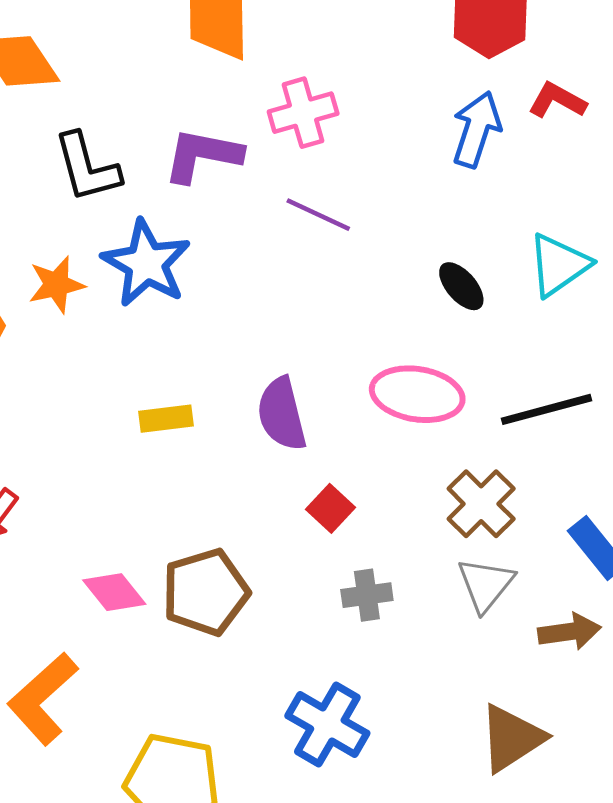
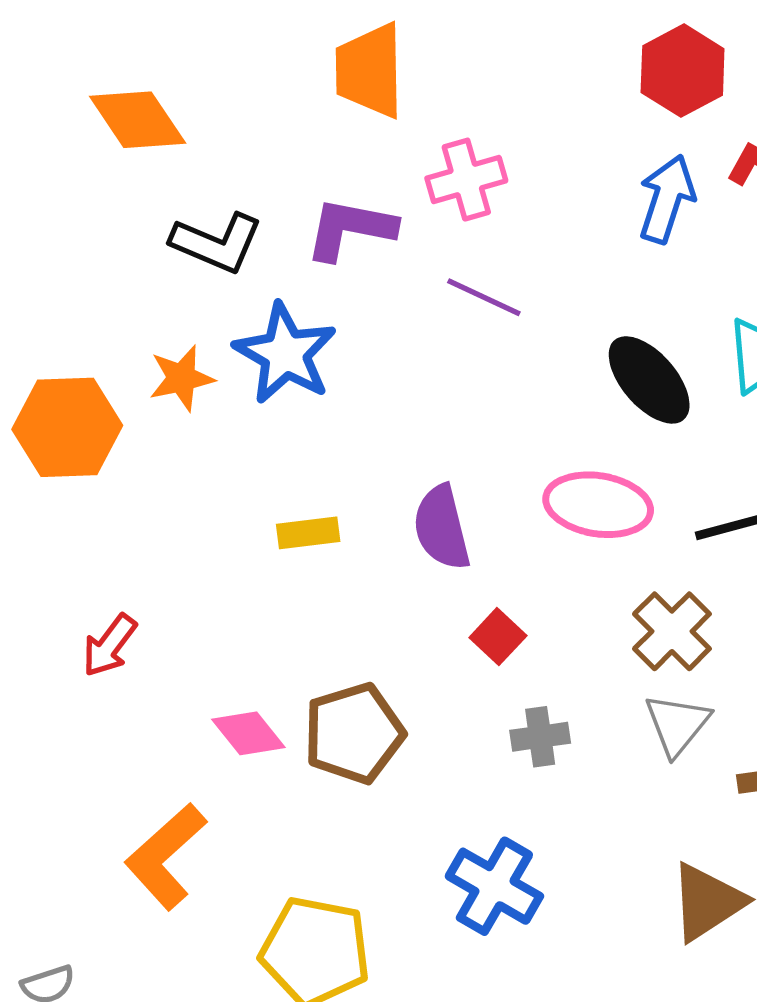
black L-shape: (87, 167) -> (217, 243), turned -52
black ellipse: (461, 286) -> (649, 380), size x1.6

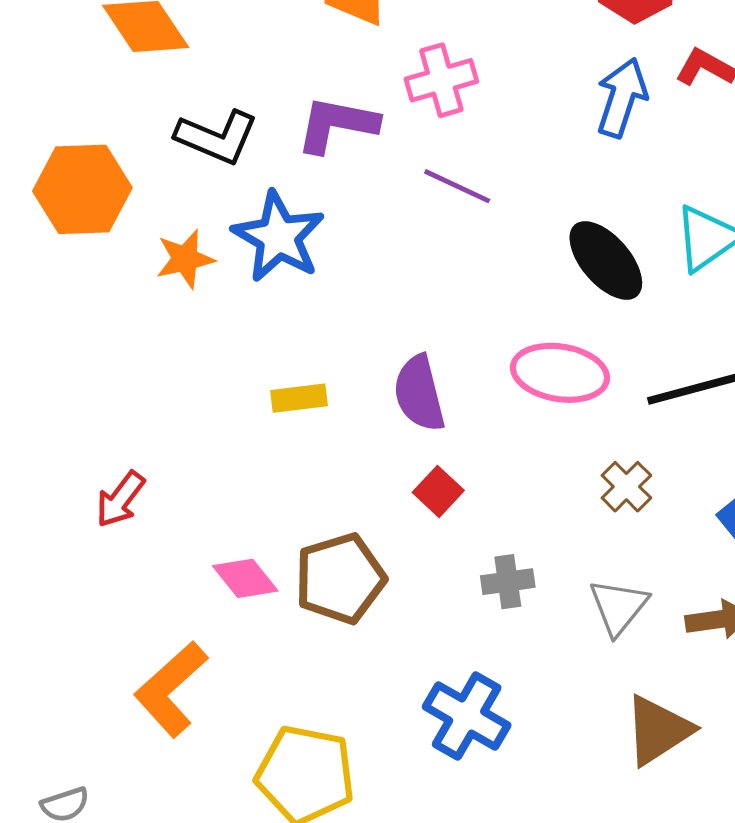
orange hexagon: (67, 427) -> (82, 189), moved
brown cross: (672, 631) -> (626, 487), size x0.7
red square: (498, 637) -> (438, 491), moved
gray triangle: (677, 724) -> (618, 607), moved

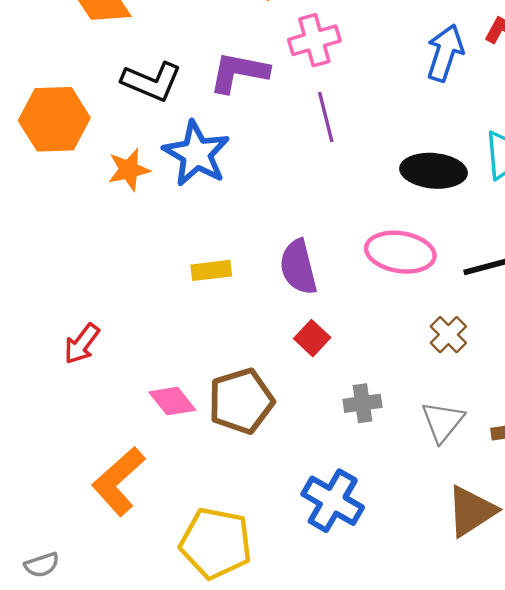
purple line: (457, 186) -> (326, 117), turned 51
black ellipse: (606, 261) -> (434, 171), turned -44

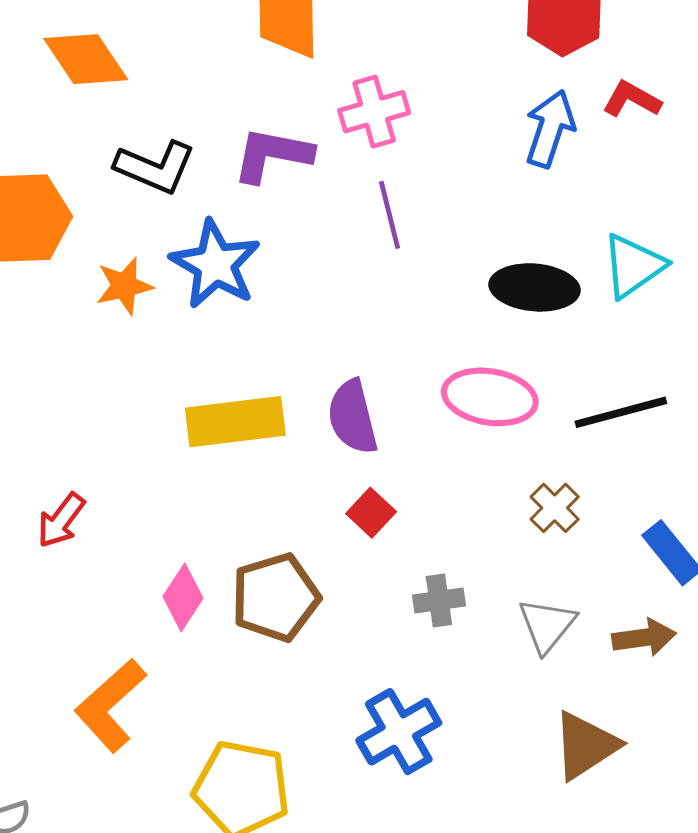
yellow rectangle: (211, 270) -> (235, 422), size x1.8
pink diamond: (172, 401) -> (183, 597), turned 72
blue cross: (333, 501) -> (399, 732), turned 30

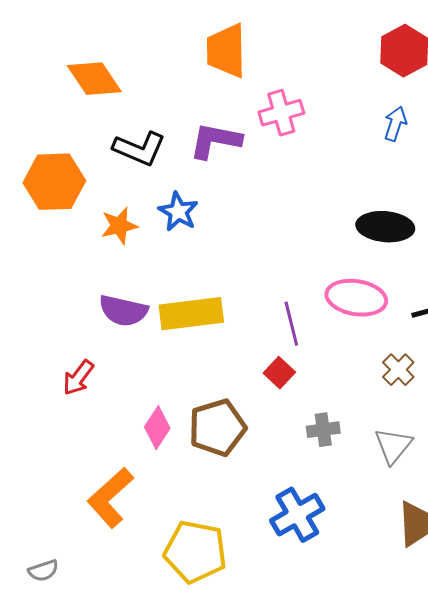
blue arrow: (550, 129) -> (395, 124), size x0.7
purple line: (390, 215) -> (291, 324), moved
blue star: (215, 264) -> (178, 212), size x0.7
purple semicircle: (353, 417) -> (123, 311), moved, turned -63

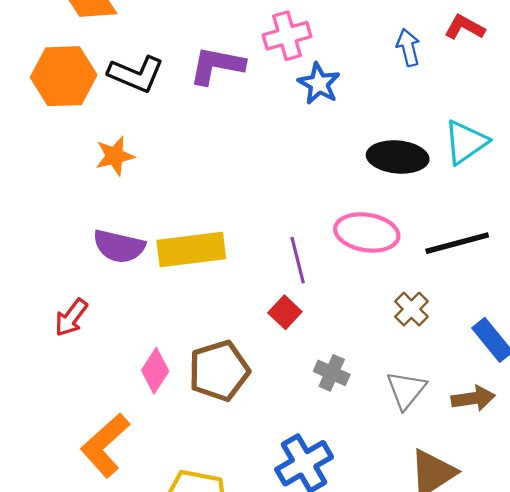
blue arrow: (395, 124) -> (408, 47), turned -32
orange hexagon: (54, 182) -> (64, 76), moved
blue star: (178, 212) -> (319, 84), moved
gray cross: (323, 430) -> (332, 373), turned 32

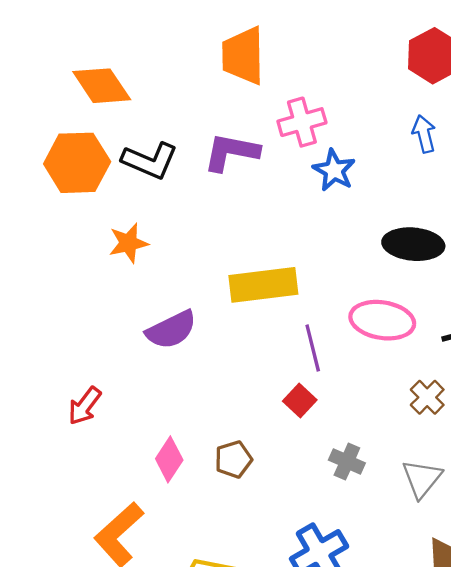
purple semicircle: (119, 246) -> (171, 330), moved, turned -39
yellow rectangle: (191, 250) -> (263, 285), moved
brown pentagon: (219, 371) -> (233, 459), size x0.6

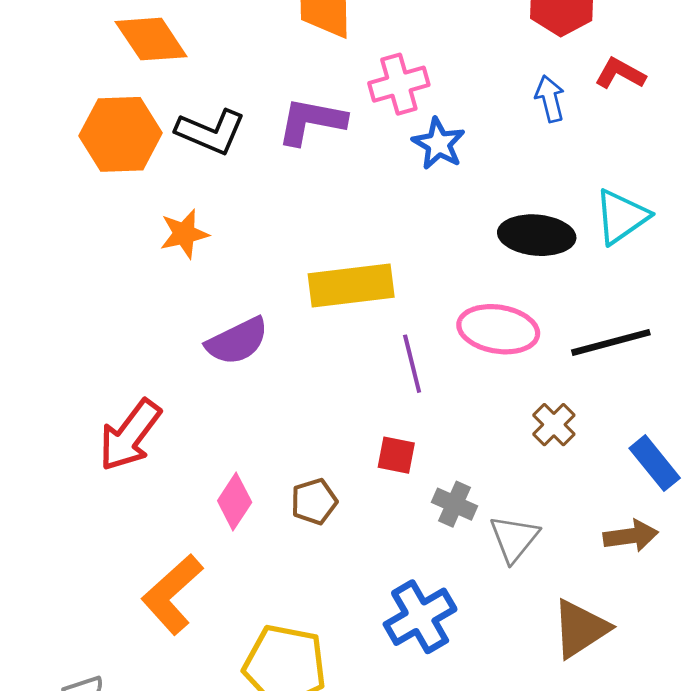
red square: (300, 400) -> (396, 455), moved, turned -32
red arrow: (85, 406) -> (130, 435), size x1.5
gray triangle: (422, 479) -> (514, 539), moved

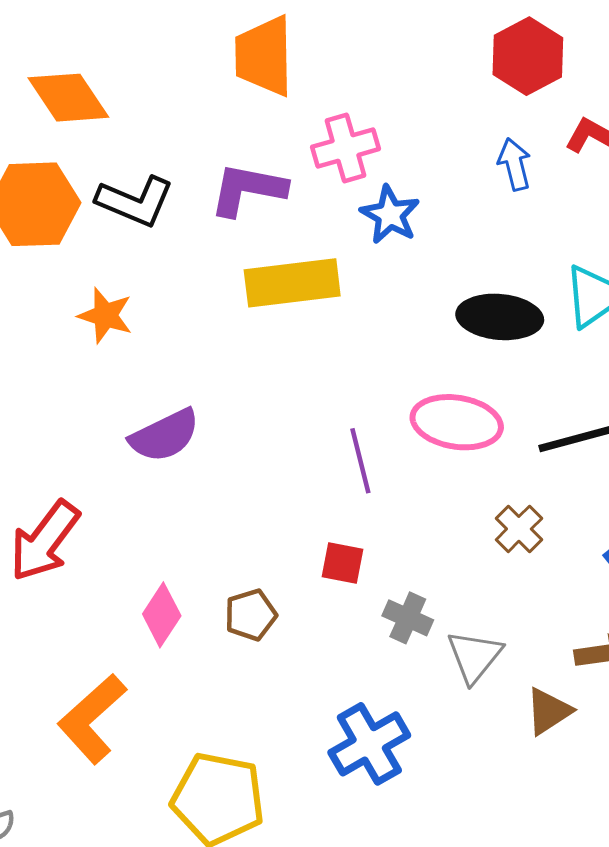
orange star: (184, 234) -> (105, 315), turned 30
yellow rectangle: (351, 285) -> (292, 283), moved
brown triangle: (580, 629) -> (549, 711), moved, size x0.7

